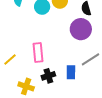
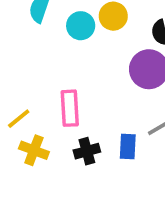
yellow cross: (26, 86) -> (34, 150), moved

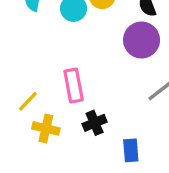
blue rectangle: (128, 146) -> (131, 150), moved

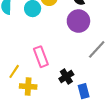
black cross: (95, 123) -> (66, 77), moved

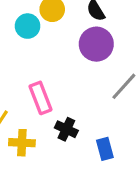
black cross: (66, 77) -> (66, 129), moved, turned -32

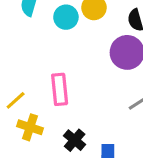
black cross: (66, 129) -> (75, 140), moved

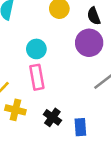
cyan circle: (66, 17) -> (36, 49), moved

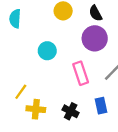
pink rectangle: (37, 77) -> (81, 73), moved
blue rectangle: (80, 127) -> (101, 106), moved

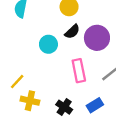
black semicircle: (95, 13) -> (72, 32), moved, turned -112
blue rectangle: (101, 106) -> (95, 105), turned 63

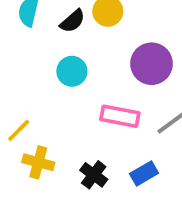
black semicircle: (72, 32) -> (73, 21), moved
pink rectangle: (79, 71) -> (120, 116), turned -70

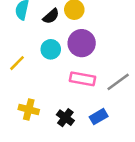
purple circle: (152, 64) -> (82, 43), moved
yellow line: (19, 130) -> (17, 63), moved

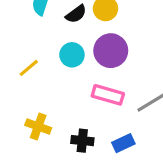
black cross: (65, 118) -> (82, 141), turned -36

